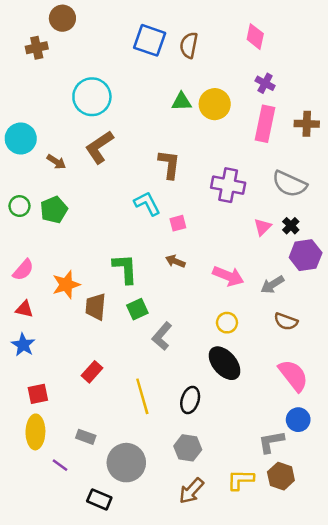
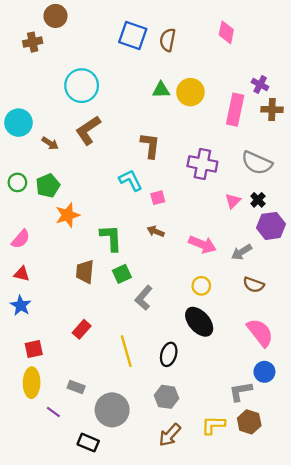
purple cross: (265, 83) -> (260, 85), moved
orange star: (66, 285) -> (67, 215), moved

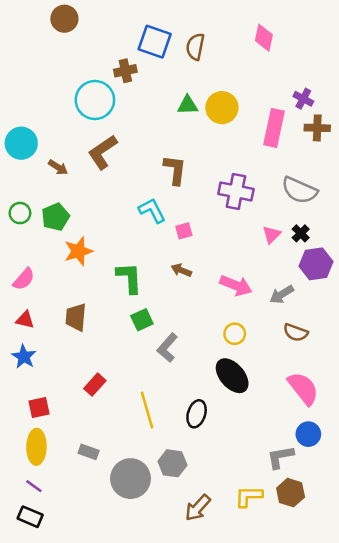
brown cross: (33, 42) -> (125, 71), moved
brown trapezoid: (85, 272) -> (76, 317), moved
gray hexagon: (166, 397) -> (172, 463), moved
purple line: (53, 412) -> (34, 486), moved
black rectangle: (88, 443) -> (30, 517), moved

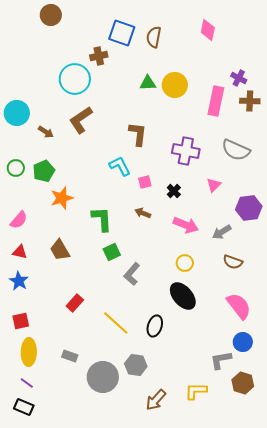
black cross: (301, 233) -> (174, 191), moved
brown trapezoid: (76, 317) -> (60, 250), turned -35
red square: (39, 407) -> (21, 321), moved
yellow line: (147, 410) -> (116, 323), turned -32
brown hexagon: (291, 493) -> (243, 383), moved

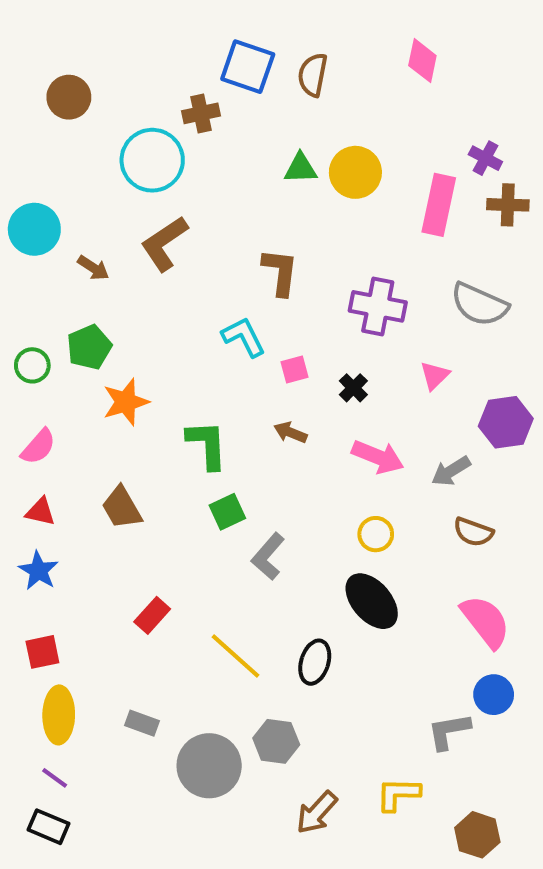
brown circle: (51, 15) -> (69, 97), moved
green circle: (16, 168) -> (32, 365), moved
brown hexagon: (243, 383) -> (477, 835), moved

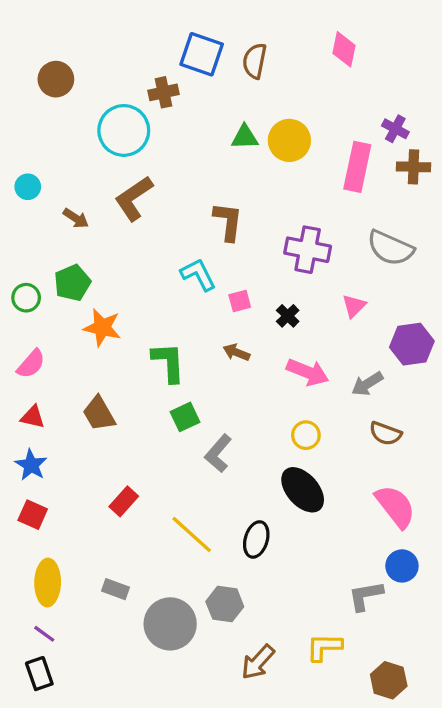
cyan circle: (34, 229) -> (28, 187), size x0.6
orange star: (126, 402) -> (102, 328), turned 30
red square: (42, 652) -> (33, 515), moved, turned 36
black rectangle: (49, 827) -> (39, 674), turned 48

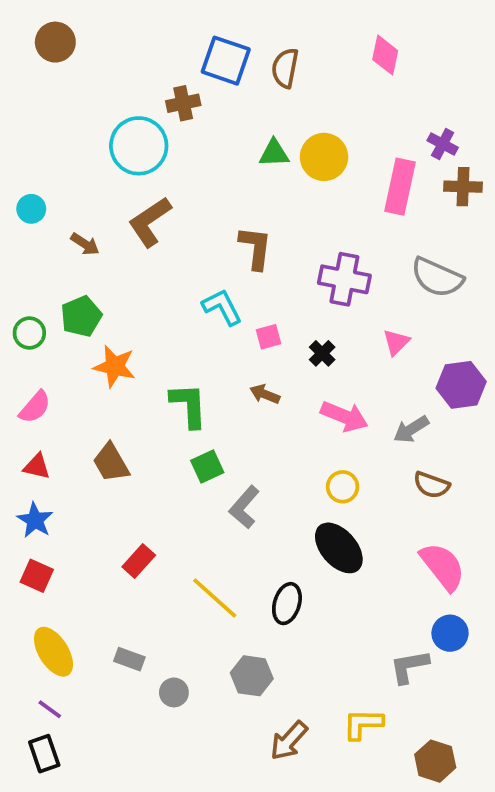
brown circle: (56, 79) -> (55, 42), moved
yellow ellipse: (48, 583) -> (53, 652), turned -33
gray circle: (170, 624) -> (174, 692), moved, size x0.5

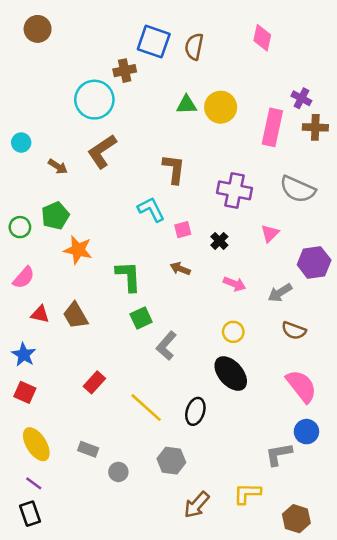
pink arrow: (344, 416) -> (235, 284), size x0.7
red triangle: (37, 466) -> (40, 314), moved

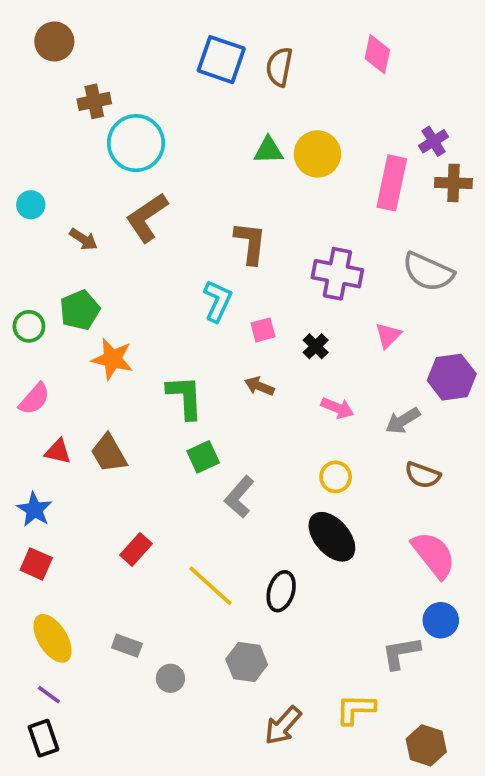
brown cross: (125, 71) -> (94, 101), moved
purple cross: (301, 98) -> (434, 141), turned 30
cyan L-shape: (151, 209) -> (218, 301), turned 52

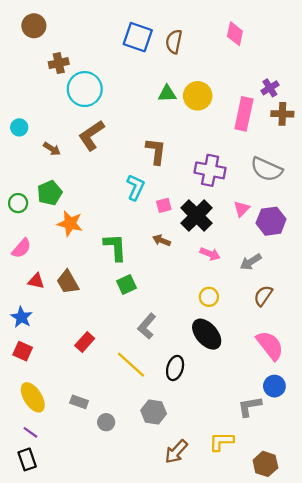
black cross: (316, 346) -> (197, 216), size x2.0
purple hexagon: (452, 377) -> (271, 221), moved
brown semicircle: (423, 475) -> (263, 296), turned 105
gray L-shape: (239, 497) -> (147, 326), moved

